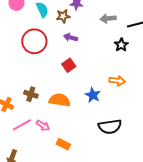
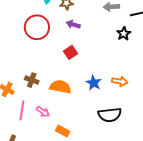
orange arrow: (117, 81) -> (120, 81), moved
pink line: (22, 125) -> (22, 110), turned -54

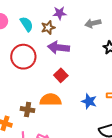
purple arrow: (73, 24) -> (59, 47), size x1.5
orange semicircle: (60, 87) -> (51, 100), moved

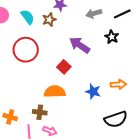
purple arrow: (59, 47) -> (80, 45), moved, turned 30
brown cross: (28, 110) -> (40, 112), moved

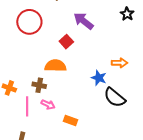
black star: (112, 37) -> (127, 14), moved
blue star: (93, 92) -> (99, 78), moved
black semicircle: (116, 119) -> (115, 97), turned 55

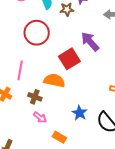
red square: (66, 42) -> (69, 59), size x1.5
blue star: (99, 78) -> (80, 113), moved
pink line: (27, 106) -> (20, 70), moved

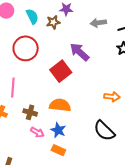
orange semicircle: (54, 81) -> (60, 105), moved
blue star: (80, 113) -> (58, 130), moved

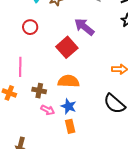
red circle: (26, 48) -> (30, 27), size x0.6
orange rectangle: (58, 150) -> (70, 126), turned 56

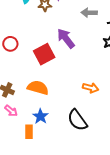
red circle: (30, 27) -> (10, 44), moved
blue star: (69, 106) -> (41, 116), moved

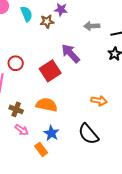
orange rectangle: (29, 132) -> (41, 149), turned -32

